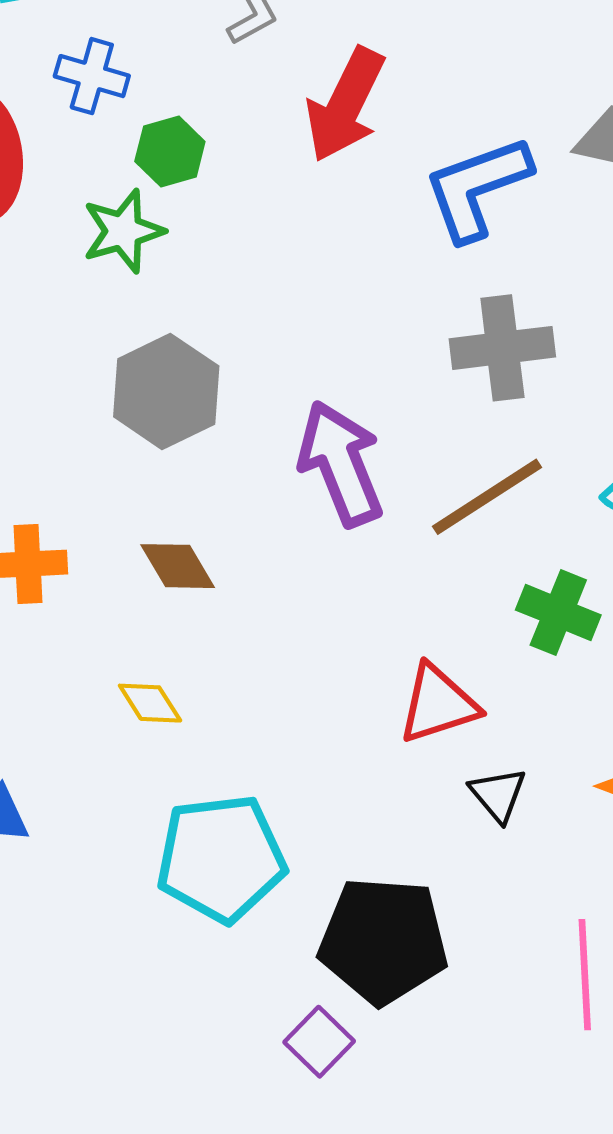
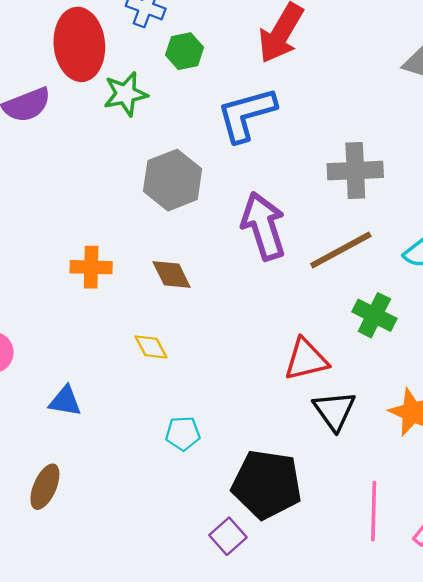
blue L-shape: (477, 188) -> (246, 114), moved
green star: (123, 231) -> (126, 94), moved
black triangle: (498, 795) -> (334, 411), size x1.4
cyan pentagon: (221, 858) -> (183, 434), size x0.5

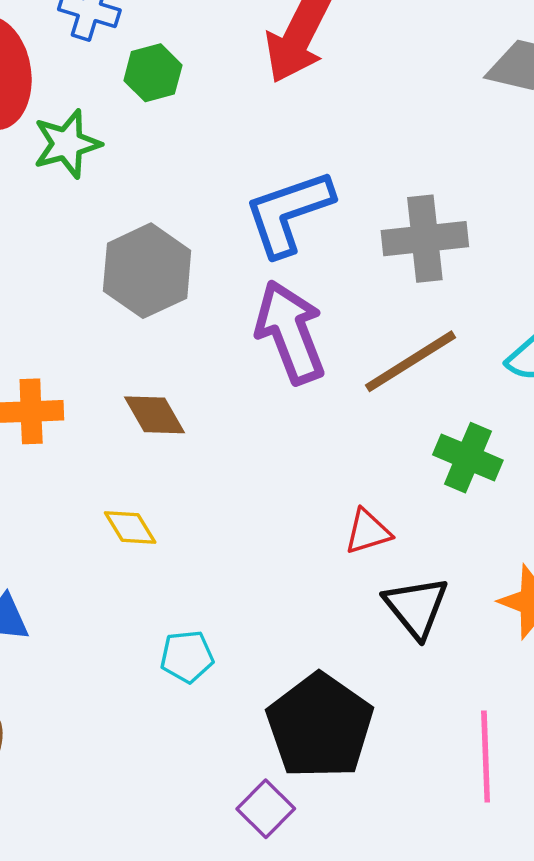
blue L-shape: (246, 114) -> (289, 213), moved
red triangle: (306, 359) -> (368, 532), size x0.7
black pentagon: (267, 484) -> (320, 726), turned 30

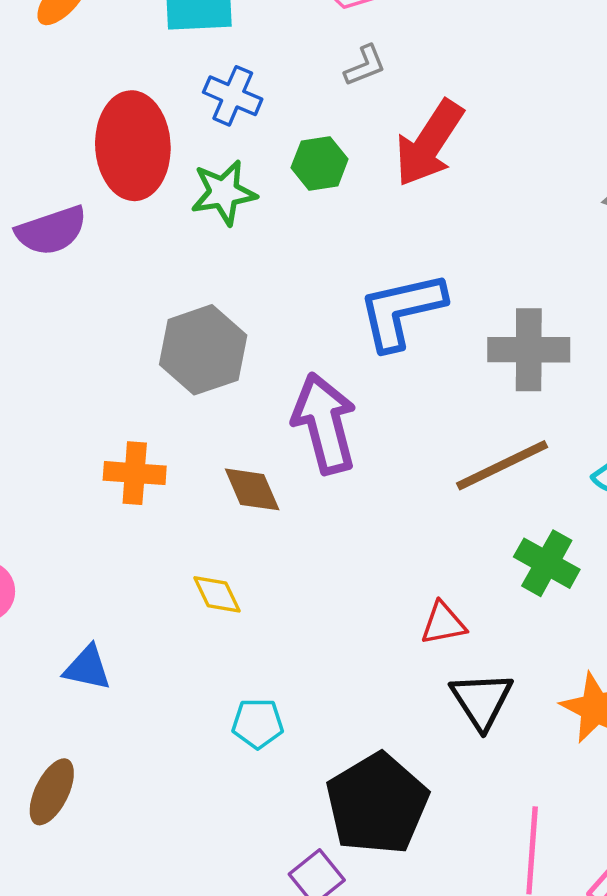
green hexagon: (153, 73) -> (320, 163), moved
green star: (67, 144) -> (224, 193), moved
gray hexagon: (147, 271) -> (203, 350), moved
purple arrow: (290, 332) -> (325, 423), moved

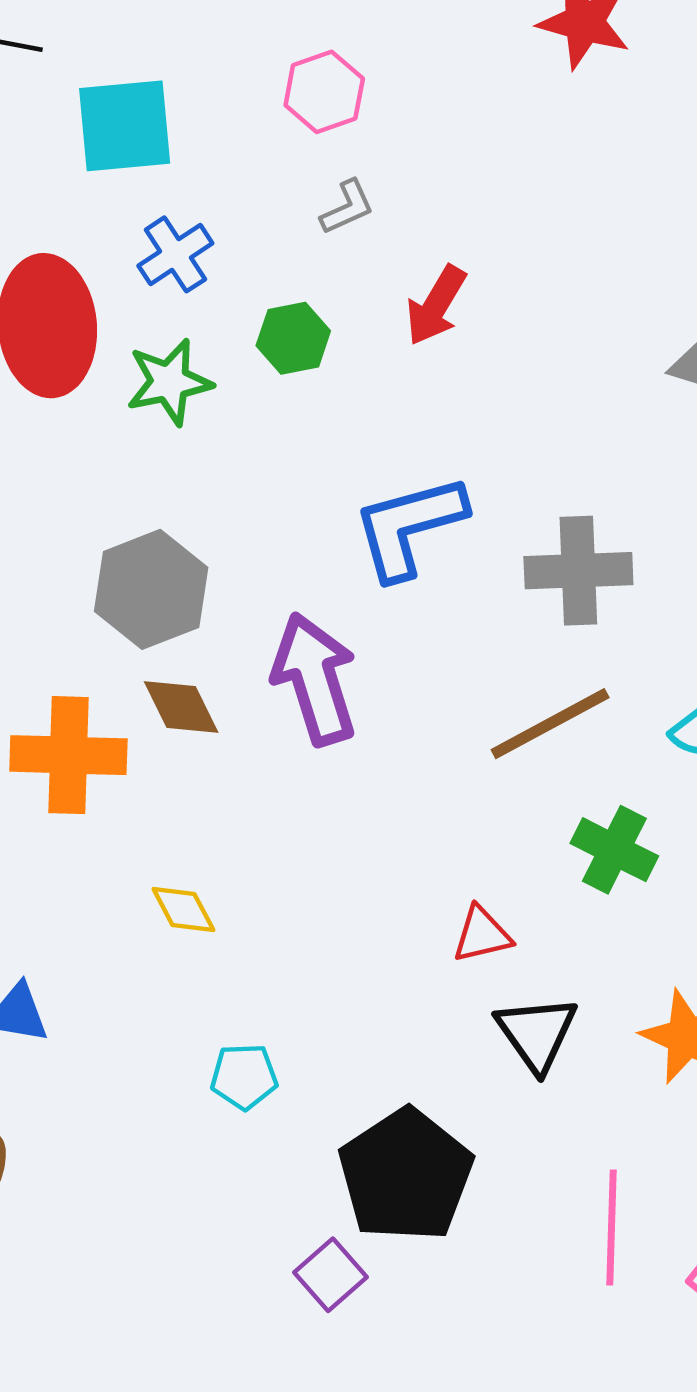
blue cross: (233, 96) -> (175, 254), turned 36
red arrow: (429, 143) -> (436, 305), size x0.7
orange cross: (135, 473) -> (68, 755), size x1.4
brown diamond: (252, 489) -> (181, 707), moved

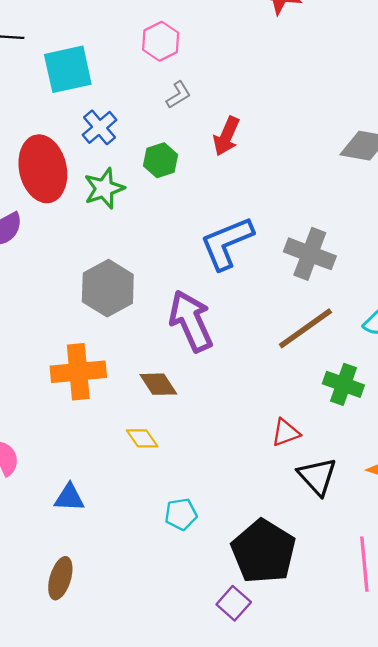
gray cross: (578, 571) -> (310, 254), turned 30
brown diamond: (181, 707) -> (158, 384), moved

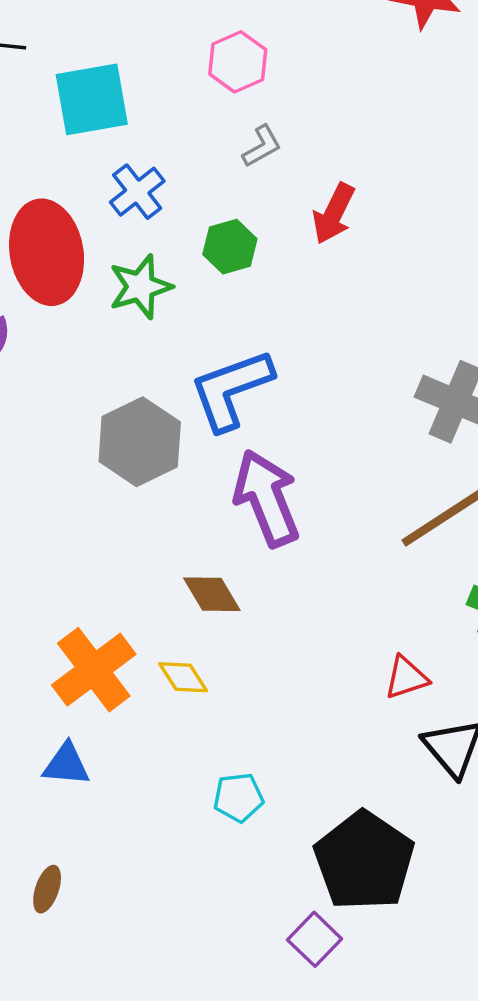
blue L-shape: (227, 243) -> (231, 390), moved
orange cross: (78, 372) -> (94, 670), moved, turned -34
brown ellipse: (60, 578) -> (47, 889), size x0.7

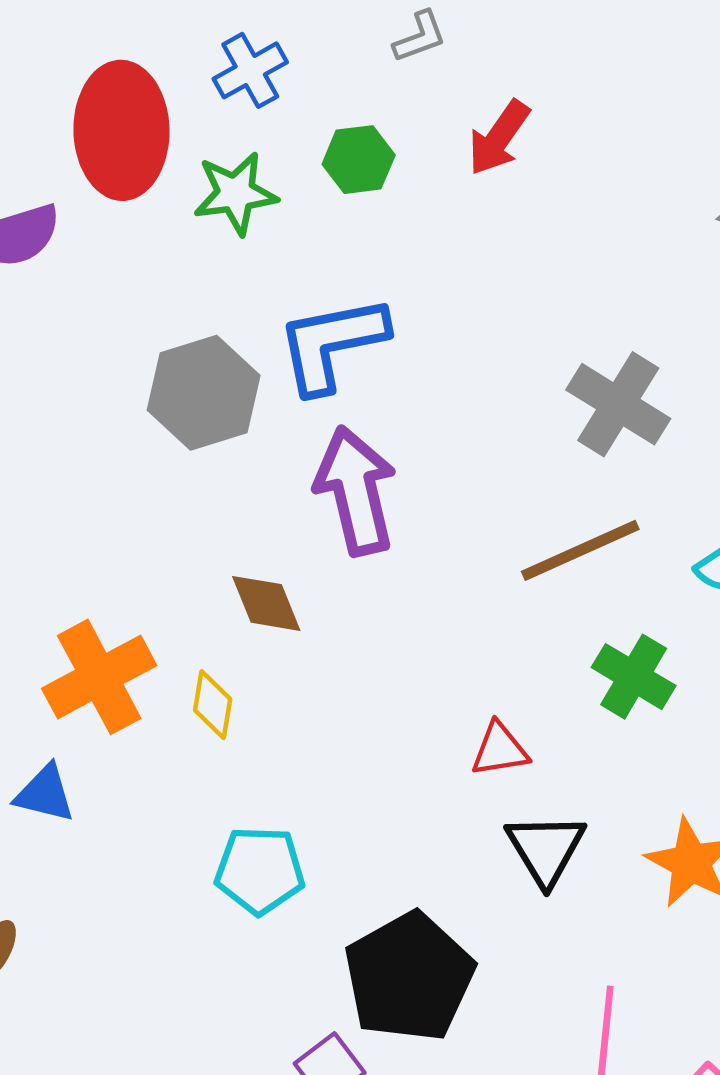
yellow diamond: (183, 677) -> (213, 705), turned 33
cyan pentagon: (238, 797) -> (260, 870), size x1.4

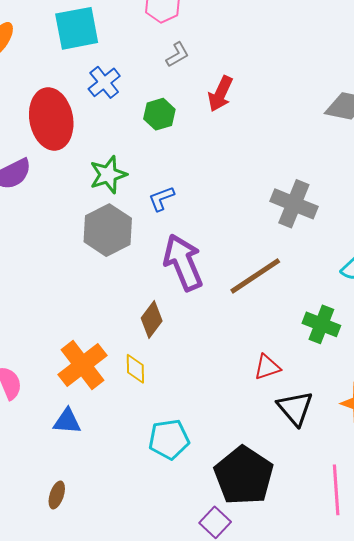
green star: (235, 193) -> (108, 175), moved
blue L-shape: (332, 344) -> (161, 199), size x0.5
brown line: (580, 550) -> (255, 276), moved
brown diamond: (266, 603) -> (152, 320), turned 69

